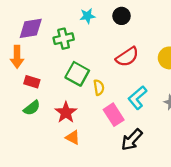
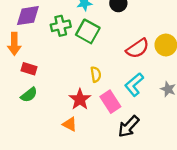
red semicircle: (127, 57) -> (138, 48), moved
green square: (77, 74) -> (88, 31), moved
red star: (66, 112) -> (80, 99), moved

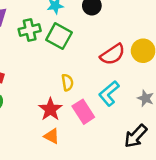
orange triangle: (70, 124) -> (52, 136), moved
black arrow: (129, 126) -> (136, 136), moved

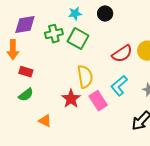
yellow semicircle: (67, 82) -> (85, 77), size x1.6
orange triangle: (52, 136) -> (45, 121), moved

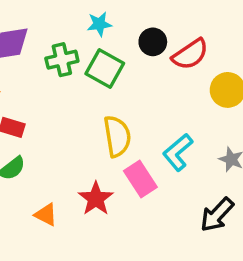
black circle: (105, 14) -> (153, 42), moved
red semicircle: (122, 54) -> (190, 54), moved
red star: (71, 99) -> (96, 199), moved

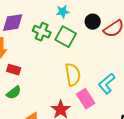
green cross: (62, 60) -> (42, 32), turned 36

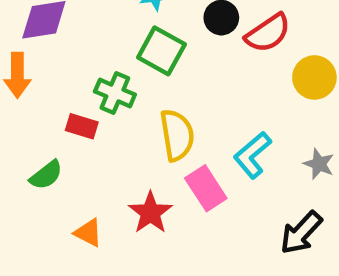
green cross: (42, 32) -> (115, 93), moved
red rectangle: (14, 70) -> (82, 126), moved

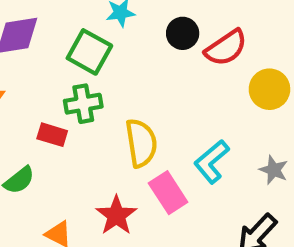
green square: (161, 51) -> (89, 52), moved
green cross: (115, 93) -> (83, 104), turned -33

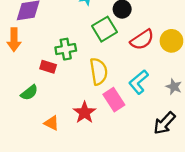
red semicircle: (226, 48) -> (142, 40), moved
green square: (89, 52) -> (104, 29), moved, turned 30

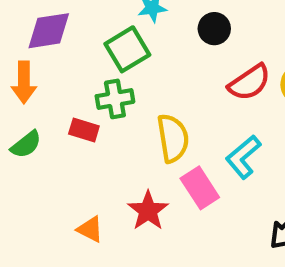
green square: (104, 29) -> (127, 49), moved
green semicircle: (29, 93) -> (26, 144), moved

